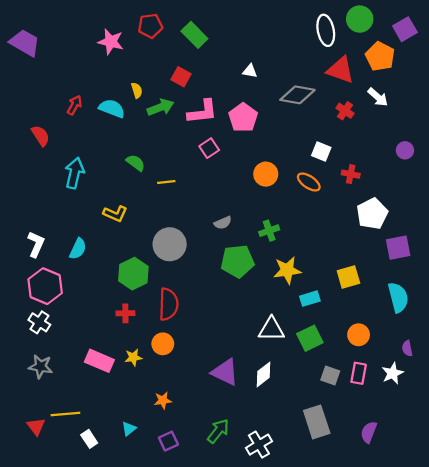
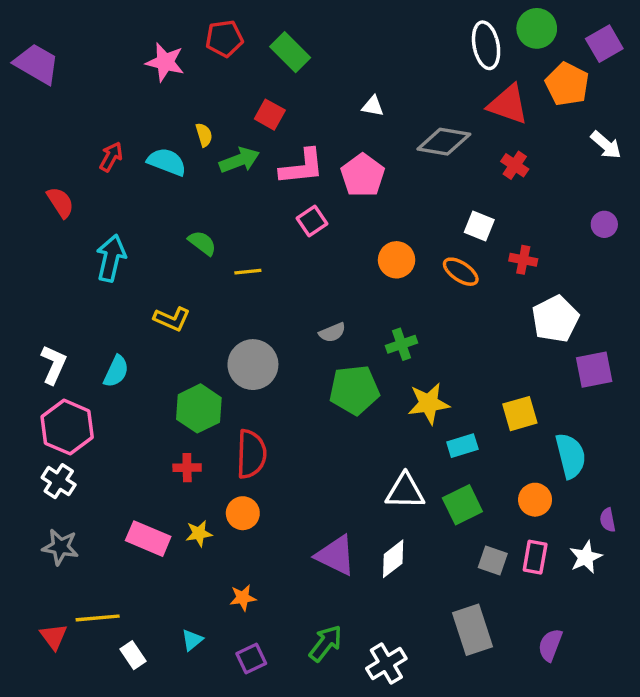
white arrow: (378, 97) -> (606, 145), moved
cyan semicircle: (398, 297) -> (571, 456), moved

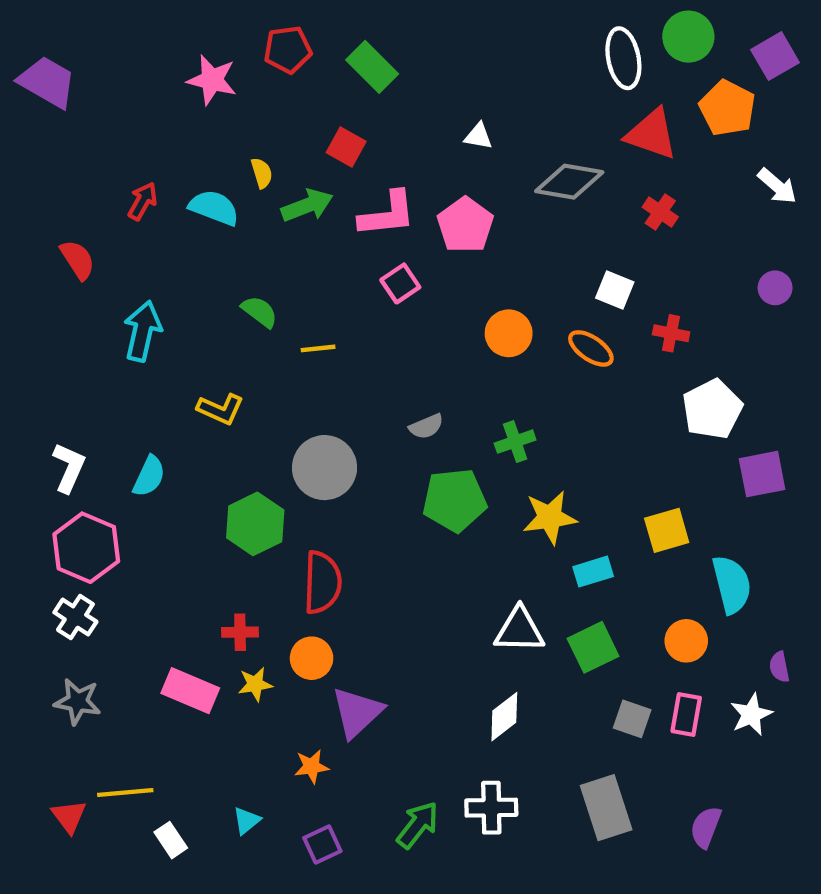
red cross: (187, 468) -> (240, 632), moved
purple triangle: (336, 555) -> (357, 712), moved, turned 51
white cross: (386, 664) -> (491, 808), moved, turned 30

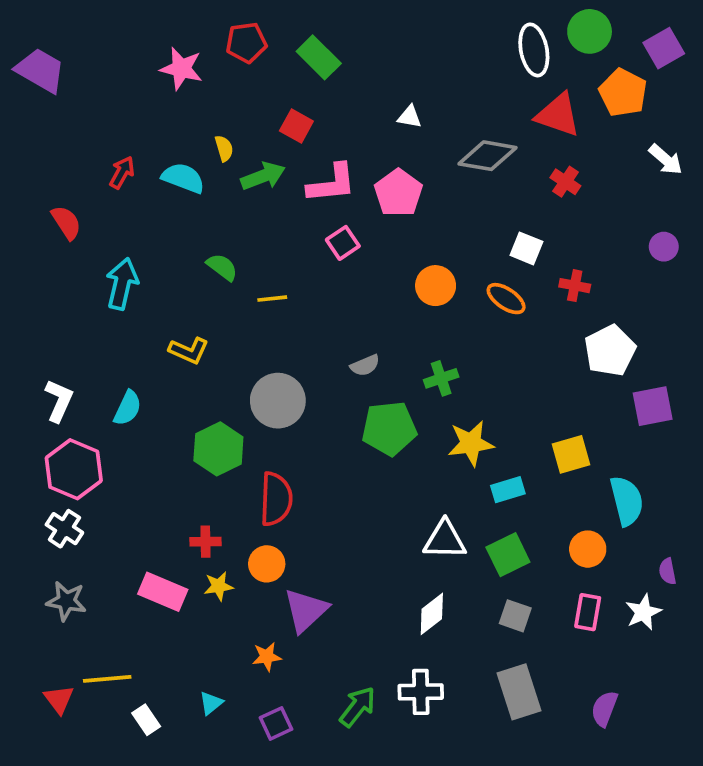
gray square: (632, 719) -> (515, 616), moved

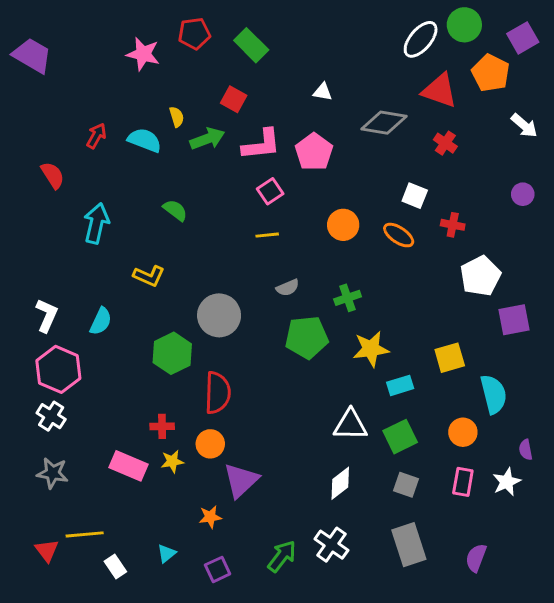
white ellipse: (534, 50) -> (421, 39), turned 51
yellow line: (272, 299) -> (267, 235), moved
white cross: (421, 692) -> (331, 545), turned 36

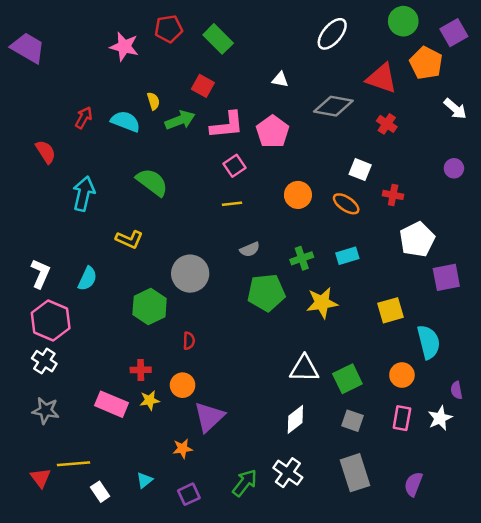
white ellipse: (421, 39) -> (332, 34), moved
green semicircle: (175, 210) -> (152, 182), size x1.5
cyan rectangle: (400, 385) -> (347, 256), moved
red semicircle: (218, 393) -> (189, 341), size x0.5

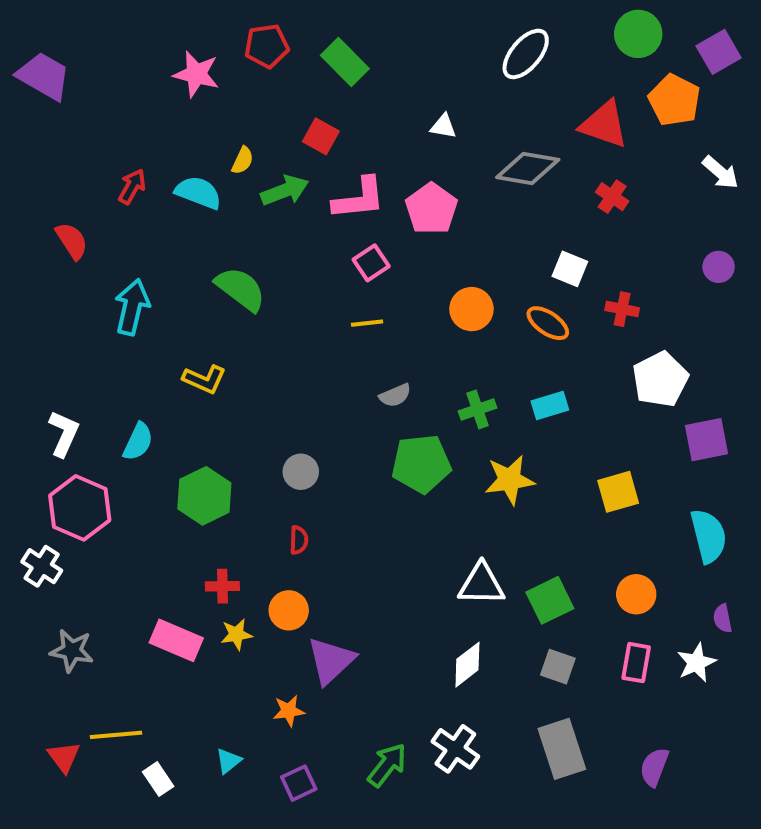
yellow semicircle: (153, 101) -> (243, 160), turned 42
gray circle: (190, 274) -> (301, 472), moved, size x0.6
green hexagon: (150, 307) -> (204, 496), moved
cyan semicircle: (429, 342) -> (708, 536), moved
white cross: (44, 361) -> (42, 566), moved

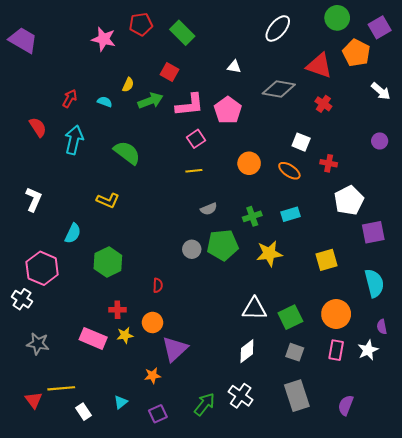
cyan semicircle: (198, 193) -> (105, 102), size x0.6
cyan arrow: (132, 307) -> (74, 140), moved
white L-shape: (64, 434) -> (34, 199), moved
gray circle: (301, 472) -> (192, 249), moved
orange circle: (636, 594) -> (336, 314), size x1.4

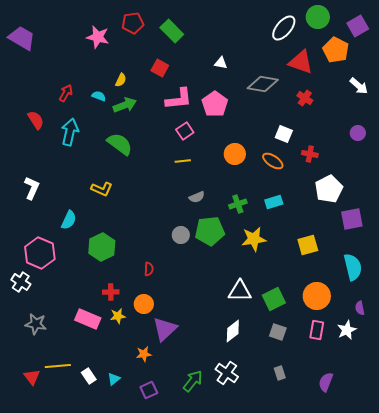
white ellipse: (278, 28) -> (284, 28), moved
green arrow: (150, 101) -> (125, 105), moved
gray rectangle: (297, 396) -> (280, 373), size x0.5
white rectangle: (84, 412) -> (89, 376), moved

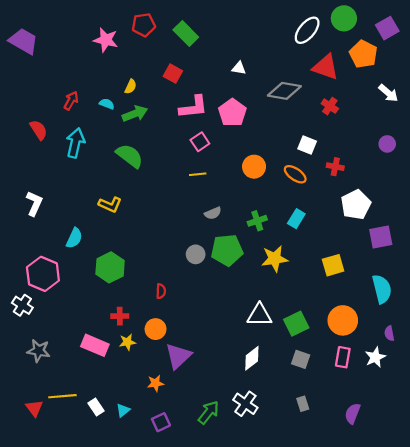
cyan rectangle: (274, 202) -> (296, 219), turned -42

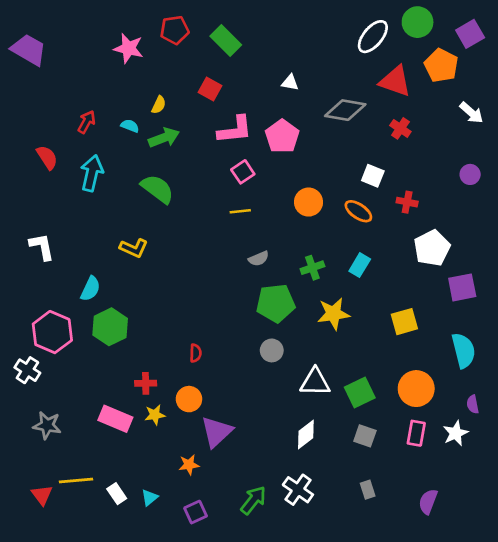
white L-shape: (34, 203) -> (42, 247), turned -35
gray circle: (196, 254) -> (272, 350), moved
green hexagon: (110, 267) -> (110, 327), moved

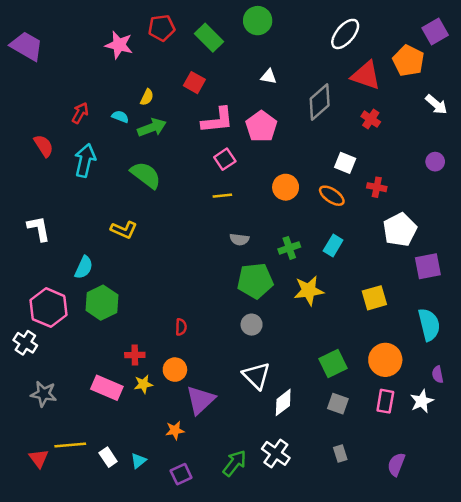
green circle: (418, 22) -> (258, 21), moved
gray diamond: (345, 110) -> (320, 102), turned -51
gray semicircle: (259, 259) -> (239, 239), turned 30
white triangle: (315, 382) -> (256, 376), moved, turned 44

